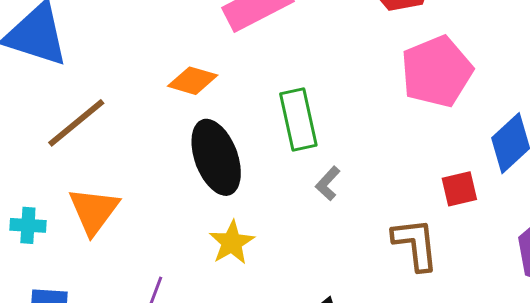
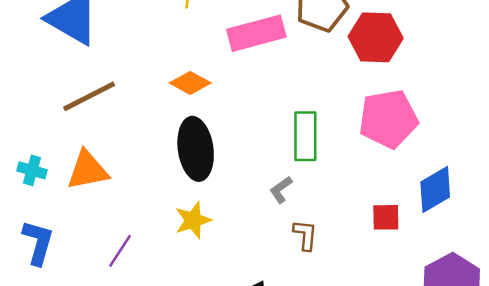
green rectangle: (298, 120) -> (305, 136), moved
orange triangle: (94, 211) -> (88, 170), turned 30
brown L-shape: (415, 244) -> (305, 235), moved, size x0.7

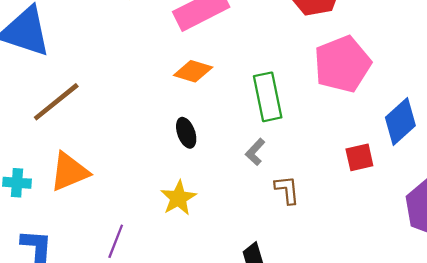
orange diamond: (190, 83) -> (193, 71), moved
black ellipse: (196, 149) -> (186, 133), moved, size x0.5

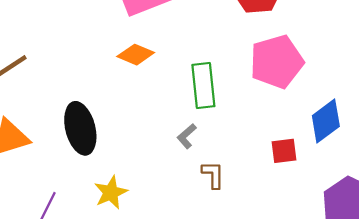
black ellipse: (186, 133) -> (80, 128), moved, size x1.8
yellow star: (178, 198) -> (111, 192), moved

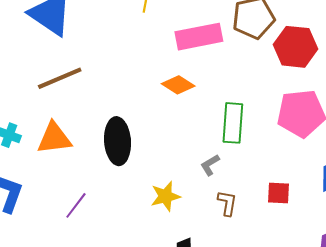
red square: (284, 151) -> (278, 193), moved
yellow star: (111, 192) -> (166, 196), moved

